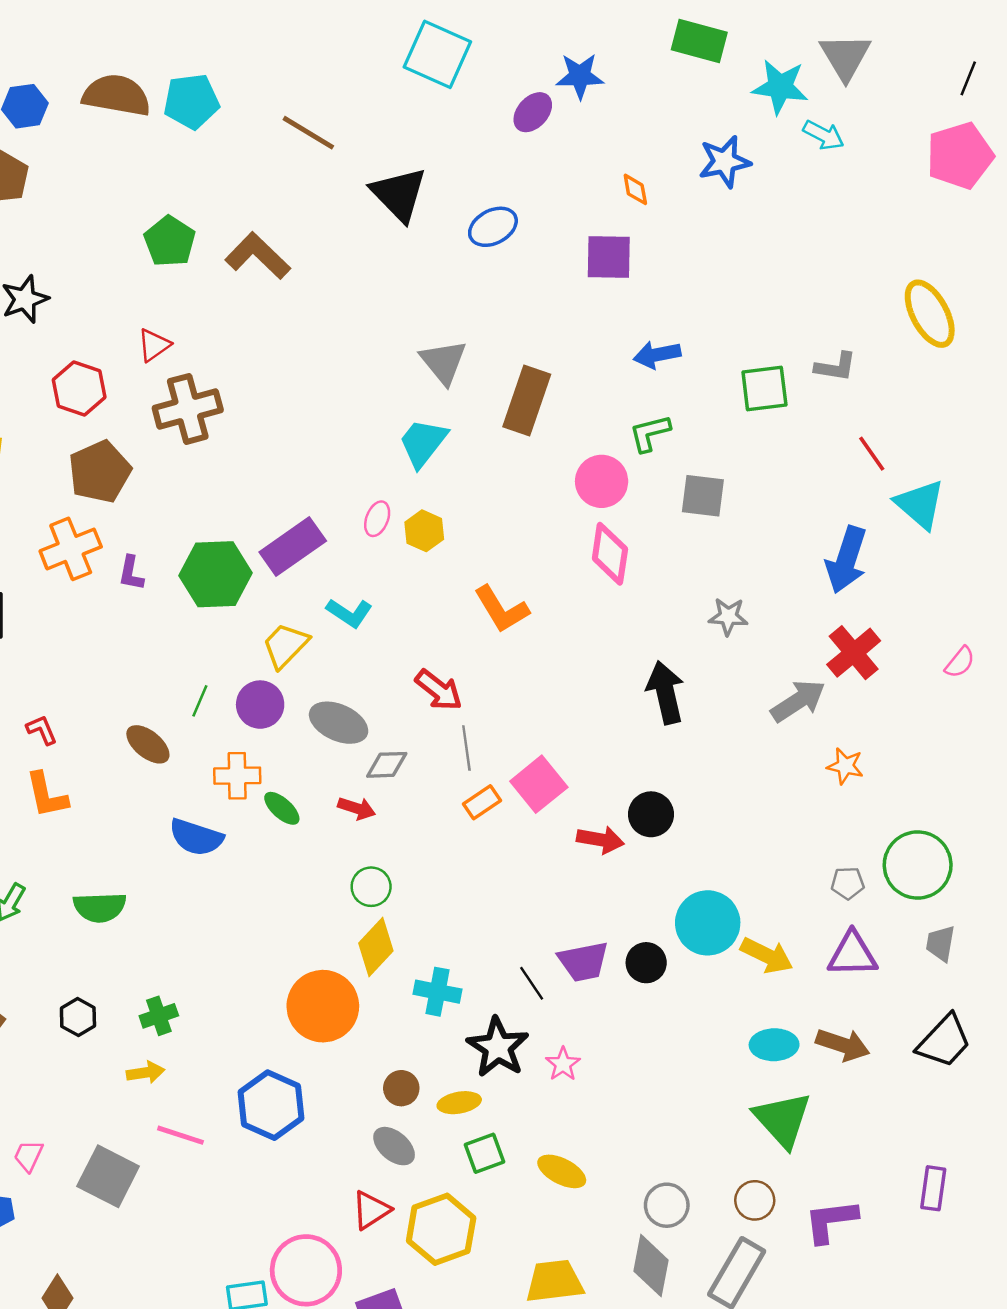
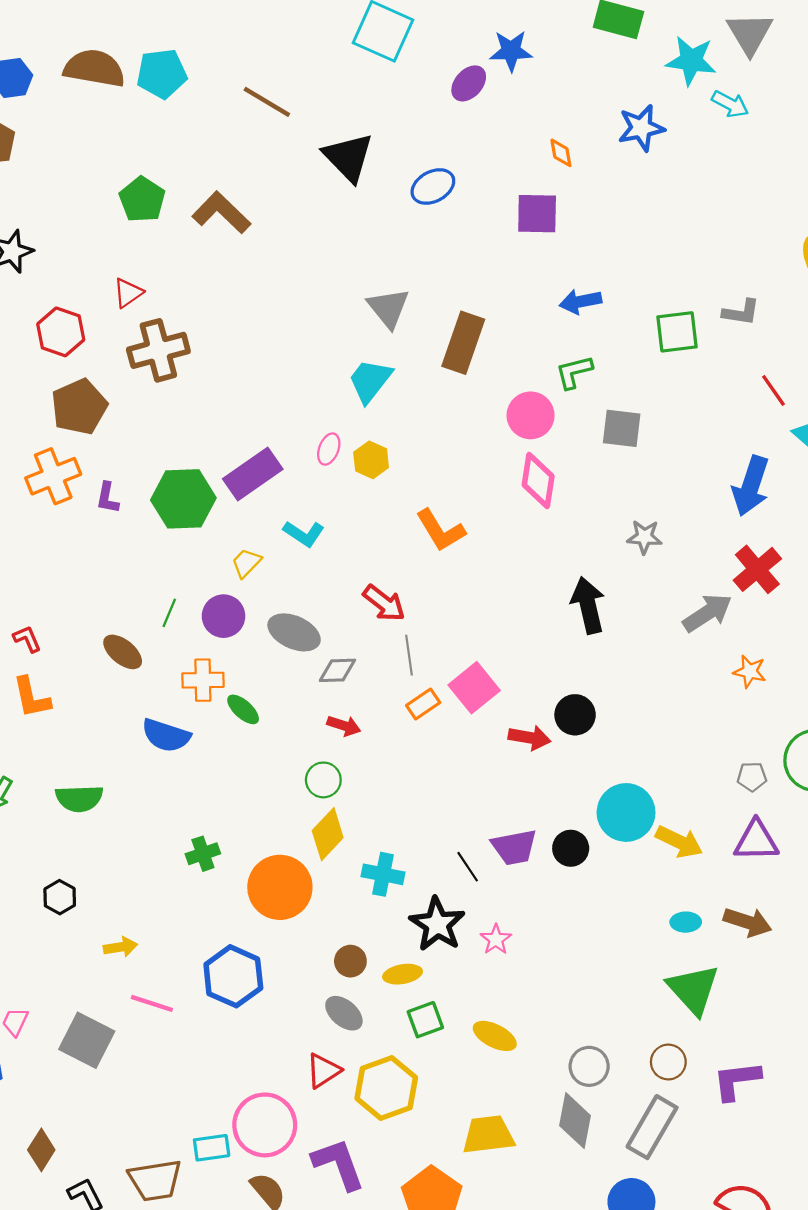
yellow trapezoid: (285, 645) -> (246, 563), size x0.7
red arrow: (357, 808) -> (344, 726), moved
green cross: (159, 1016) -> (203, 854), moved
cyan ellipse: (774, 1045) -> (686, 922), size x0.7

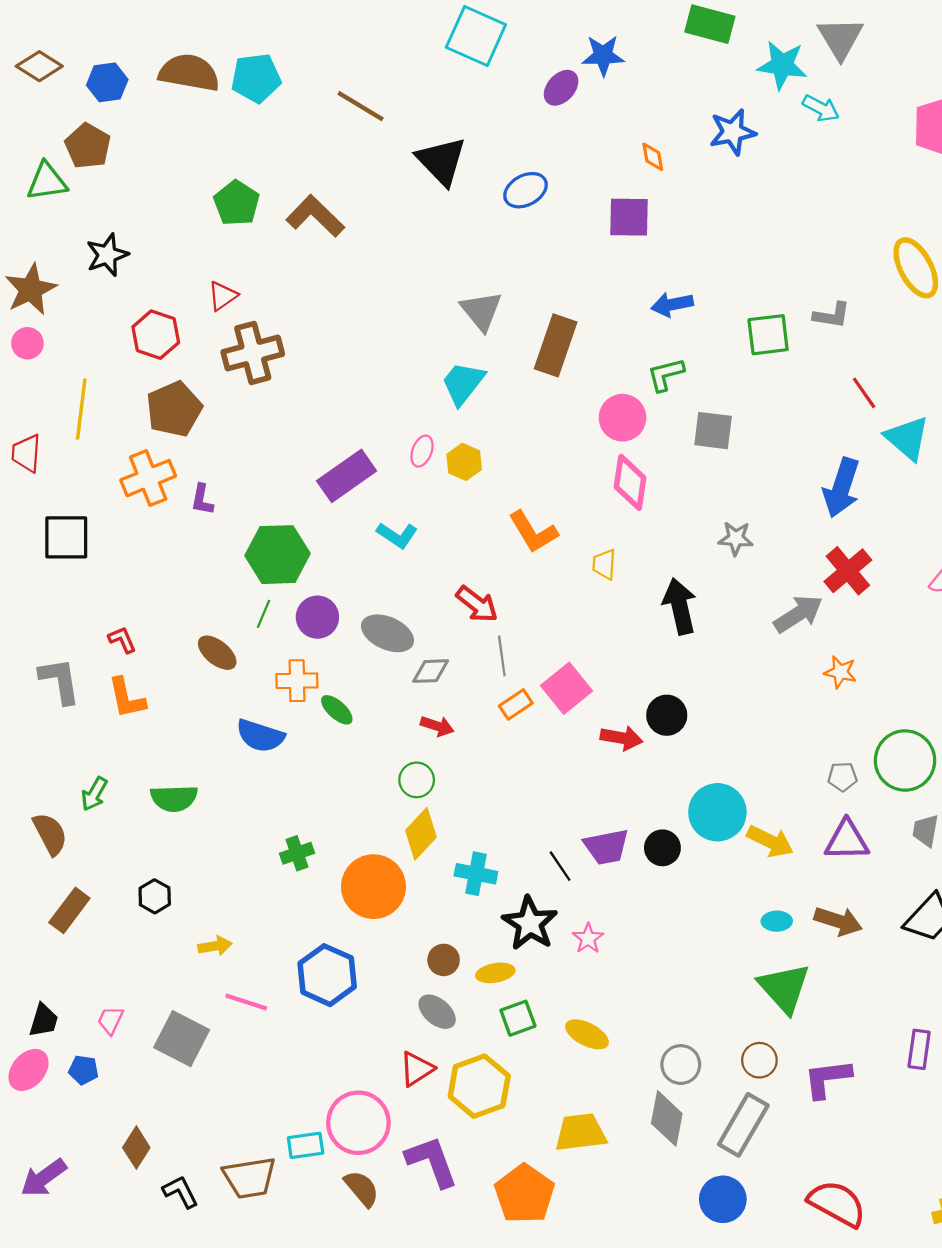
green hexagon: (183, 499) -> (278, 555), moved
yellow trapezoid: (246, 563) -> (604, 564), moved, turned -40

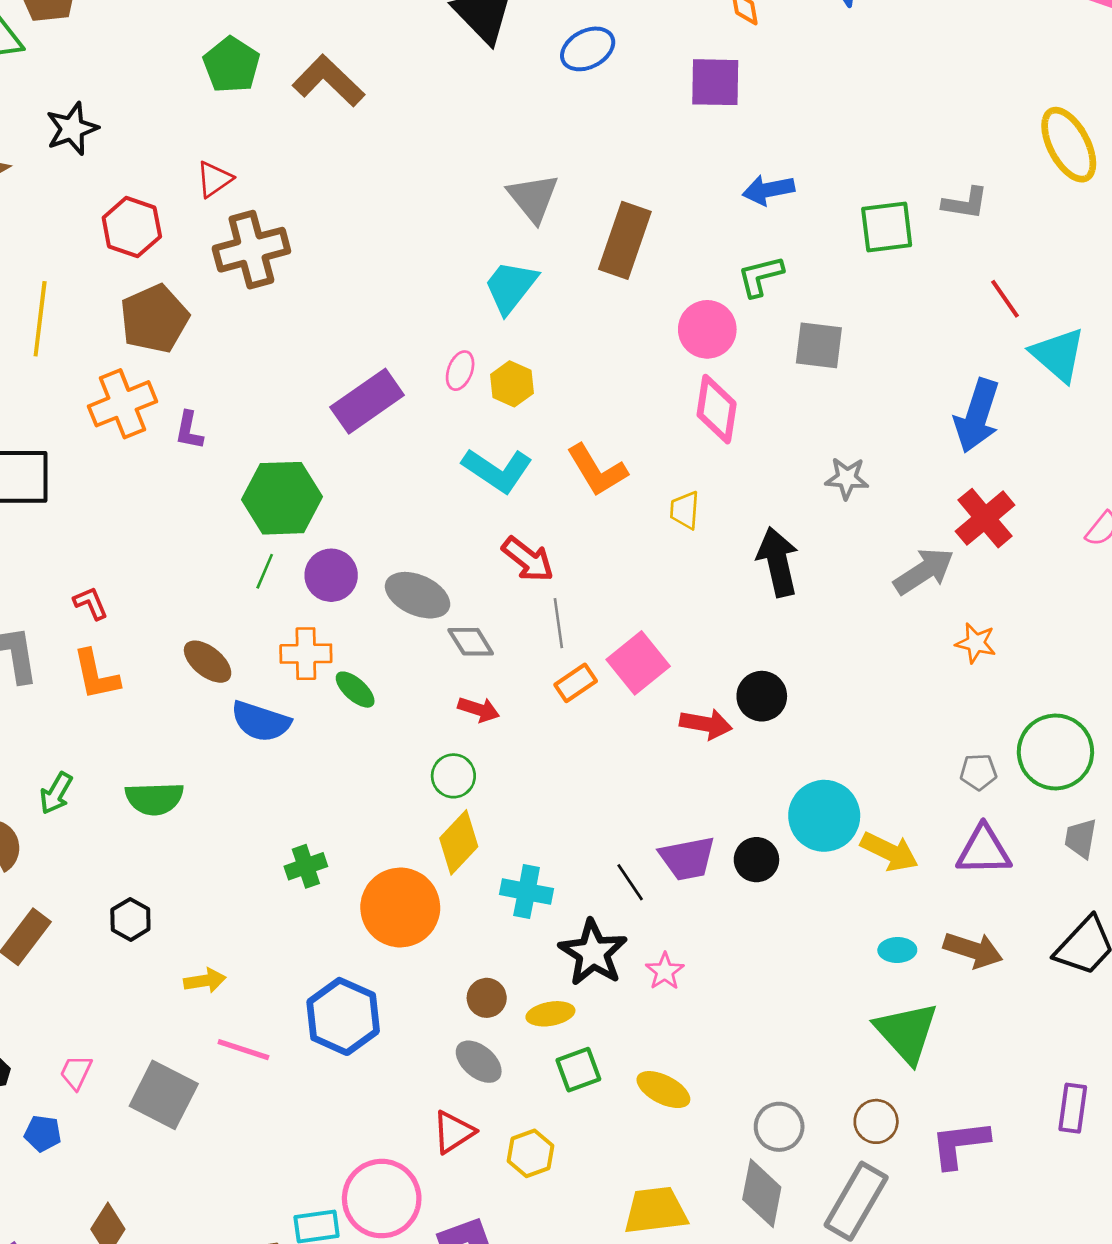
cyan L-shape: (397, 535) -> (497, 470), moved, size x1.4
brown ellipse: (217, 653) -> (208, 662), moved
gray diamond: (431, 671) -> (471, 642), turned 60
yellow hexagon: (479, 1086) -> (531, 1153), size x0.6

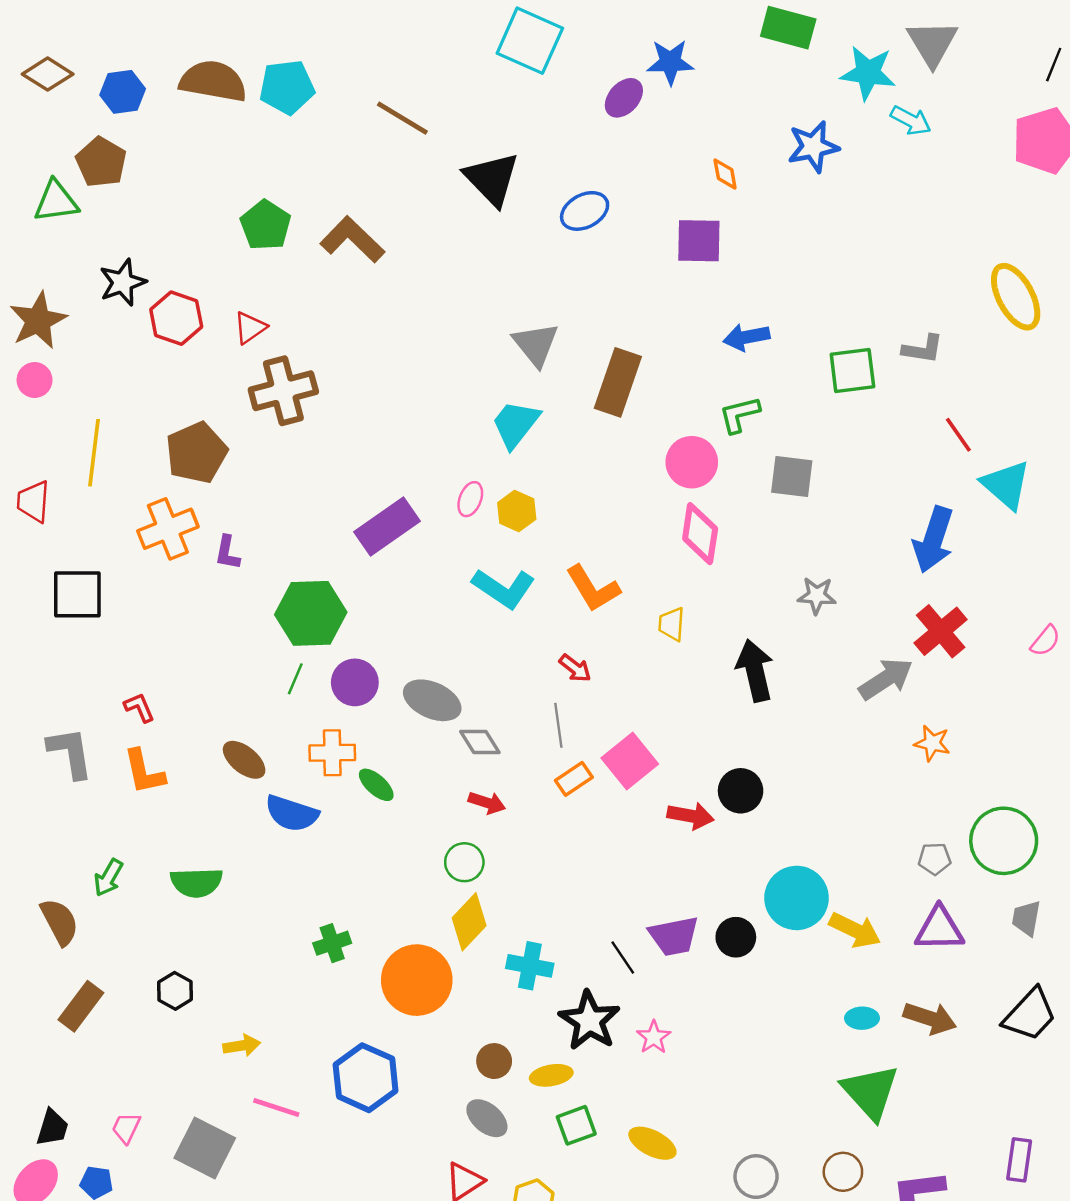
red hexagon: (132, 227) -> (176, 318), moved
red arrow: (528, 559) -> (575, 668), moved, size x0.7

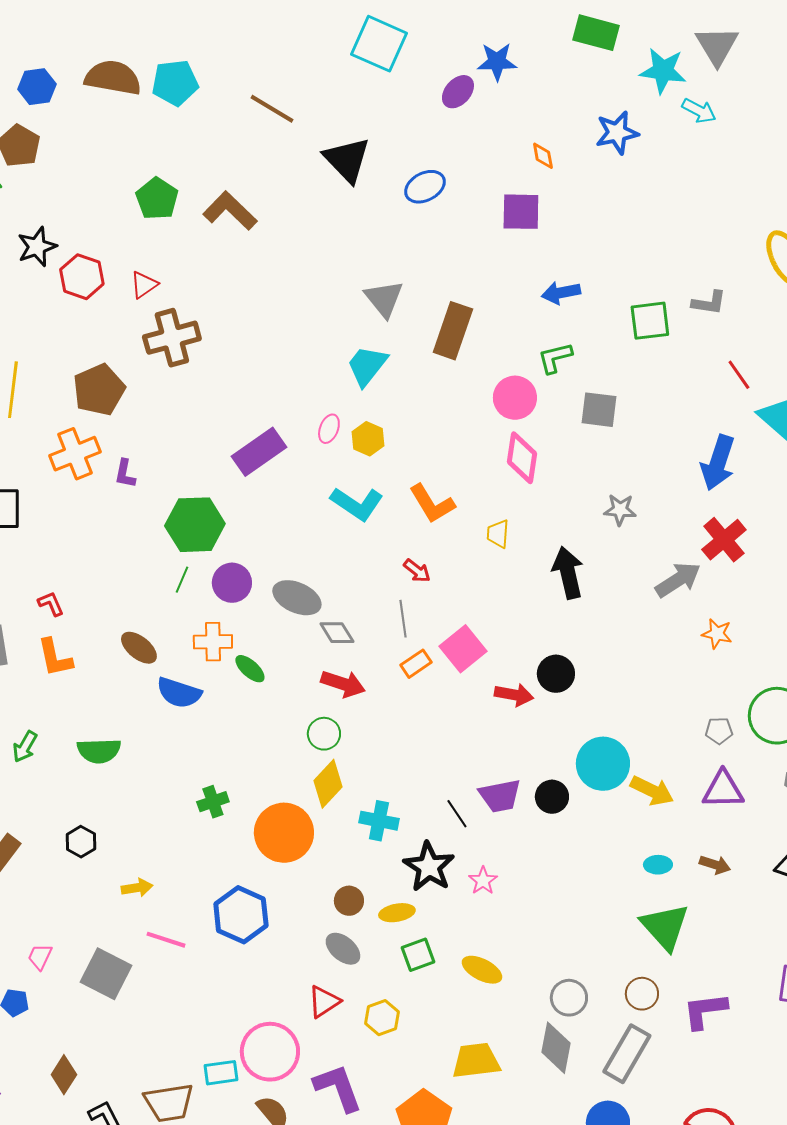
red arrow: (487, 803) -> (343, 684), size x1.4
brown arrow: (930, 1018) -> (715, 865), size x0.7

